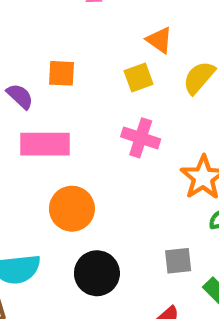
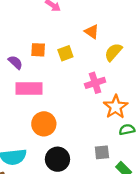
yellow square: (139, 78) -> (65, 53), moved
pink cross: (141, 138) -> (95, 83), moved, turned -36

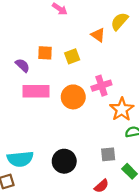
yellow semicircle: (113, 52) -> (119, 21), moved
orange circle: (44, 124) -> (73, 97), moved

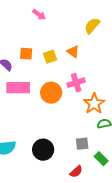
orange triangle: (98, 35) -> (73, 52), moved

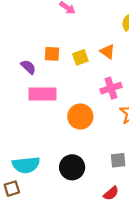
orange circle: (51, 93) -> (80, 117), moved

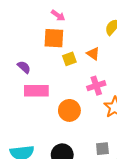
orange square: (52, 54) -> (54, 38), moved, size x1.5

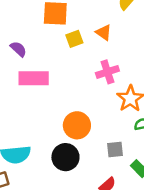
orange circle: (69, 110) -> (77, 125), moved

